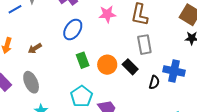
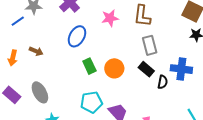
brown arrow: (35, 48) -> (36, 51), moved, turned -120
black rectangle: (130, 67) -> (146, 69), moved
cyan pentagon: (82, 96) -> (91, 102), turned 30

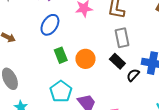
black semicircle: (163, 82) -> (133, 75), turned -152
cyan pentagon: (91, 102) -> (61, 91), turned -30

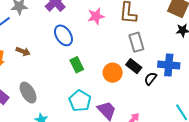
blue ellipse: (50, 25) -> (63, 35), turned -60
orange circle: (85, 59) -> (113, 73), moved

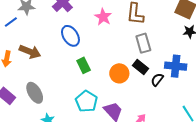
pink star: (96, 16) -> (103, 17), turned -30
brown arrow: (23, 51) -> (30, 52), size x1.5

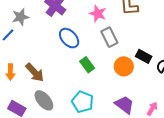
gray rectangle: (143, 43) -> (109, 37), moved
brown arrow: (30, 52) -> (35, 72), moved, turned 35
cyan pentagon: (86, 101) -> (83, 102), moved

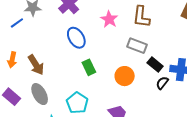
gray rectangle: (109, 37) -> (137, 46), moved, turned -54
black rectangle: (144, 56) -> (155, 64), moved

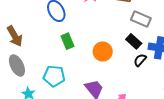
gray rectangle: (137, 46) -> (141, 19), moved
cyan pentagon: (77, 103) -> (54, 76), turned -30

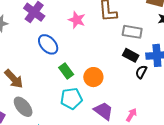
orange circle: (103, 52) -> (93, 77), moved
cyan pentagon: (54, 76) -> (71, 99), moved

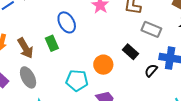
black rectangle: (131, 55) -> (130, 52), moved
green rectangle: (66, 71) -> (52, 43), moved

